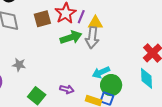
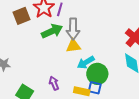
yellow triangle: (95, 23) -> (73, 46), moved
purple arrow: (67, 89) -> (54, 83), turned -120

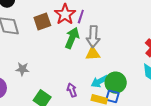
green arrow: (52, 31) -> (72, 38), turned -45
cyan arrow: (86, 62) -> (100, 81), moved

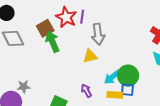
green arrow: (72, 38) -> (52, 42), moved, turned -35
yellow triangle: (93, 54) -> (90, 56), moved
gray star: (22, 69) -> (24, 87), moved

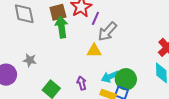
purple line: (82, 17) -> (95, 18), moved
gray arrow: (98, 34) -> (107, 32), turned 35
gray star: (24, 87) -> (30, 60), moved

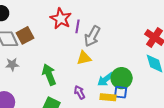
brown square: (58, 12) -> (25, 35), moved
green arrow: (62, 27) -> (49, 75), moved
gray star: (30, 60) -> (12, 64), moved

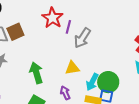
yellow triangle: (84, 58) -> (72, 68), moved
cyan arrow: (106, 79) -> (92, 82), turned -30

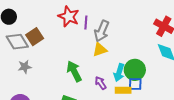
yellow triangle: (72, 68) -> (100, 50), moved
green arrow: (36, 73) -> (74, 71), moved
purple arrow: (65, 93) -> (101, 83), moved

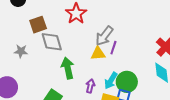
purple line: (86, 23) -> (113, 48), moved
gray diamond: (17, 42) -> (52, 42), moved
purple arrow: (101, 83) -> (90, 86), turned 32

